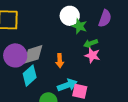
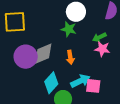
green star: (79, 26) -> (69, 29), moved
cyan diamond: (30, 76) -> (51, 83), moved

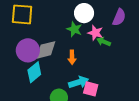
green arrow: (99, 37) -> (104, 42), turned 40
pink star: (102, 49) -> (95, 33), moved
cyan diamond: (51, 83) -> (34, 72), moved

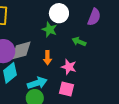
pink star: (95, 33) -> (69, 67), moved
cyan arrow: (79, 82) -> (37, 83), moved

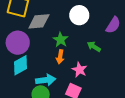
green star: (49, 30) -> (61, 40), moved
gray diamond: (21, 50) -> (39, 21), moved

